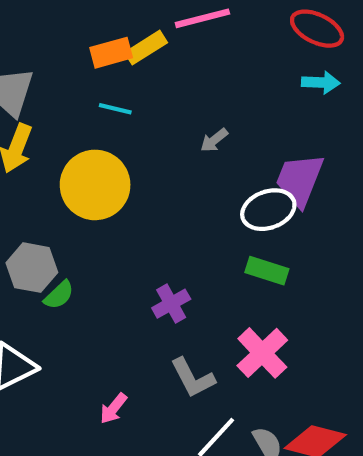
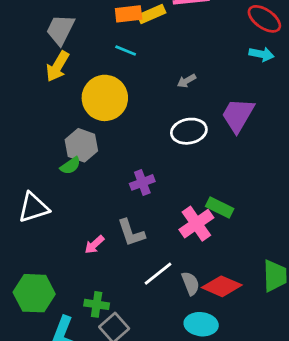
white ellipse: (268, 210) -> (189, 131), moved
gray hexagon: (32, 268) -> (81, 145), moved
green rectangle: (267, 271) -> (220, 207), moved
gray L-shape: (193, 378) -> (131, 233), moved

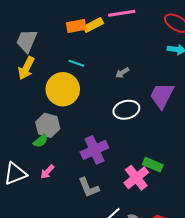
cyan line: (126, 51) -> (76, 63), moved
purple cross: (142, 182) -> (94, 150), size x1.5
pink arrow: (94, 245) -> (47, 172), moved

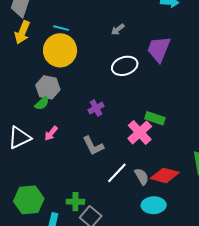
cyan line: (76, 63) -> (61, 28), moved
purple cross: (94, 150) -> (96, 108), size x0.6

